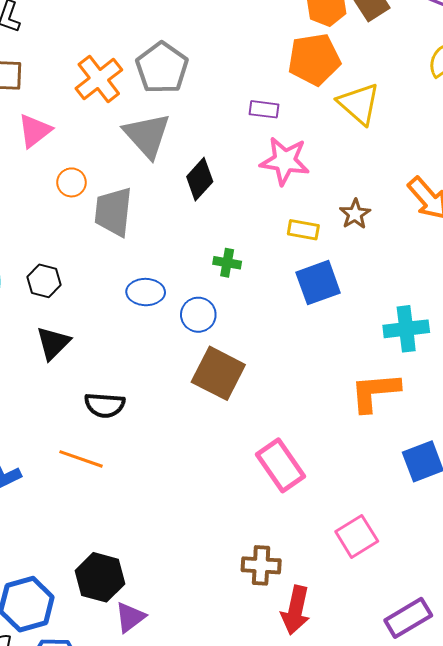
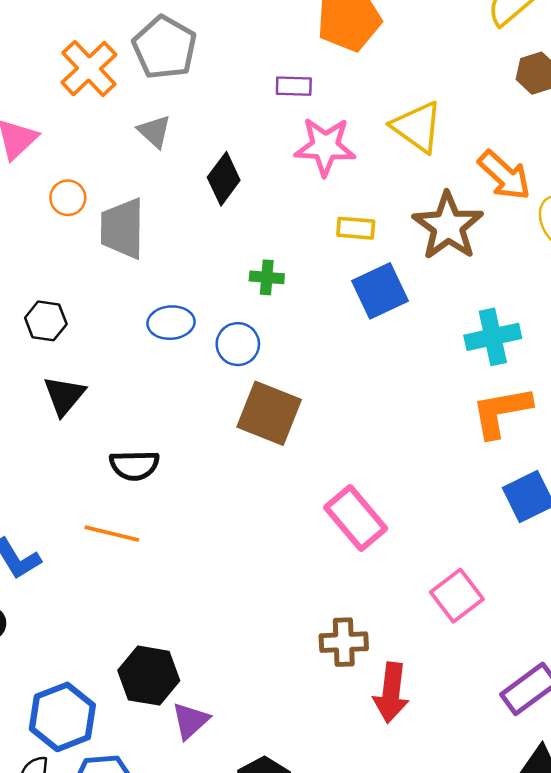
yellow triangle: (359, 104) -> (417, 127), moved
gray triangle: (147, 135) -> (154, 131), size x0.6
brown star: (355, 214) -> (448, 226), moved, size x1.8
orange L-shape: (375, 392) -> (501, 412), moved

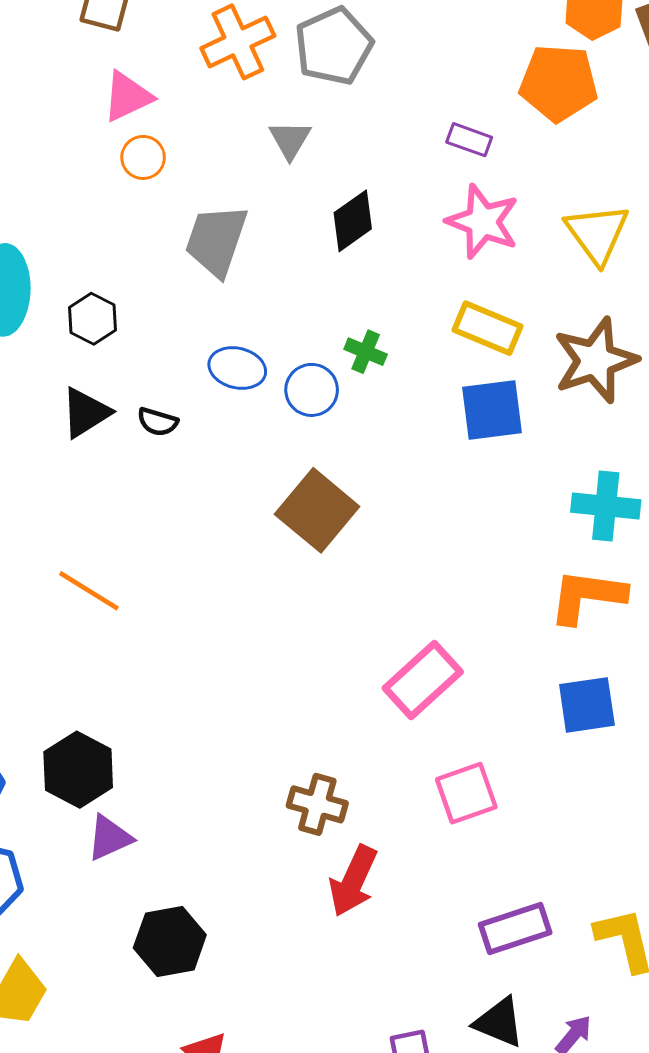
orange circle: (68, 198) -> (143, 157), moved
yellow rectangle: (356, 228) -> (488, 328), size x1.4
blue circle: (238, 344) -> (312, 390), moved
black semicircle: (134, 465) -> (158, 422), moved, size x0.7
pink rectangle: (356, 518) -> (423, 680), moved, turned 70

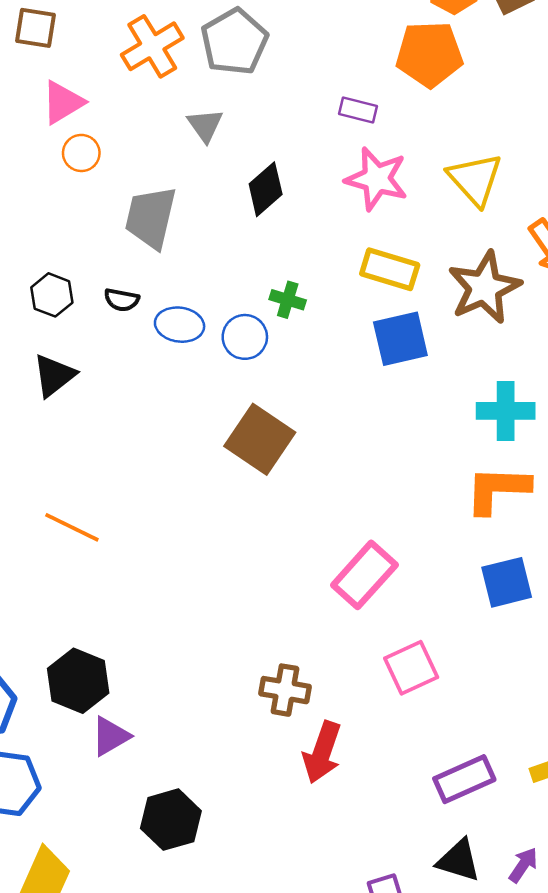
black semicircle: (158, 422) -> (122, 300), moved

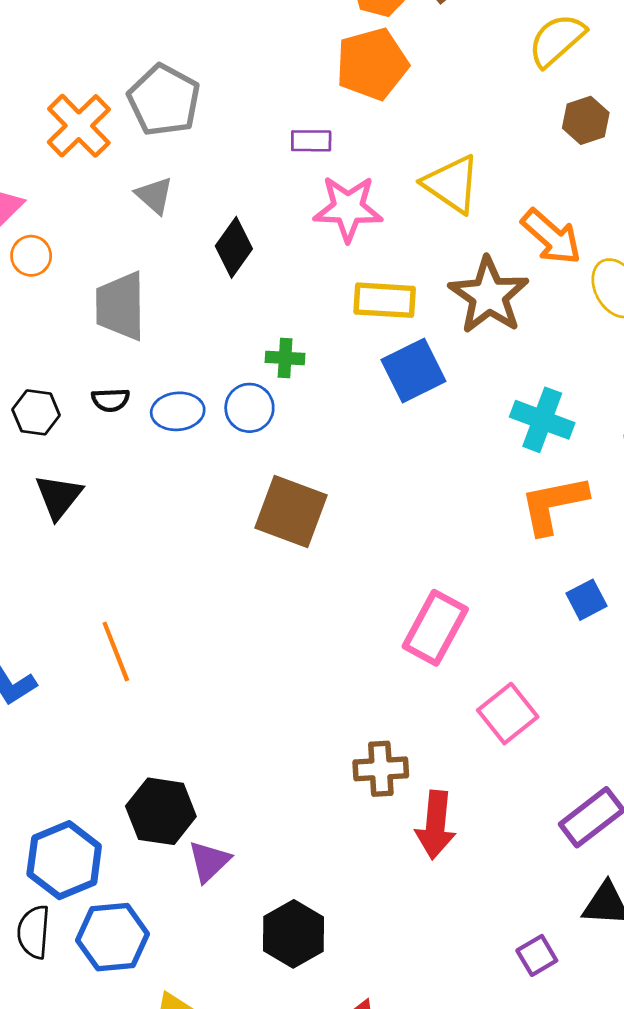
cyan cross: (506, 411) -> (542, 420), turned 34
orange line: (72, 527) -> (116, 651), turned 56
blue square: (507, 582) -> (587, 600), size x0.7

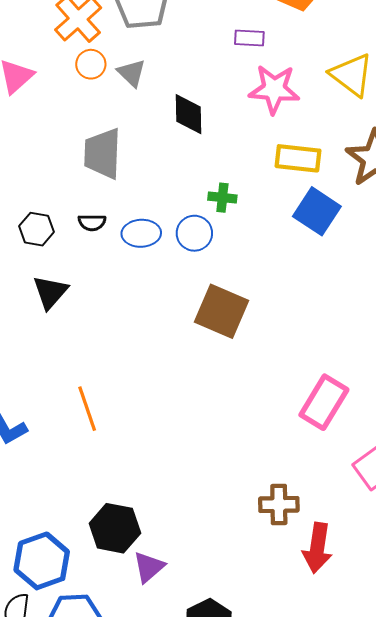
black diamond: (234, 247) -> (189, 114), turned -39
orange circle: (31, 256) -> (91, 64), moved
blue square: (413, 371) -> (317, 211), turned -33

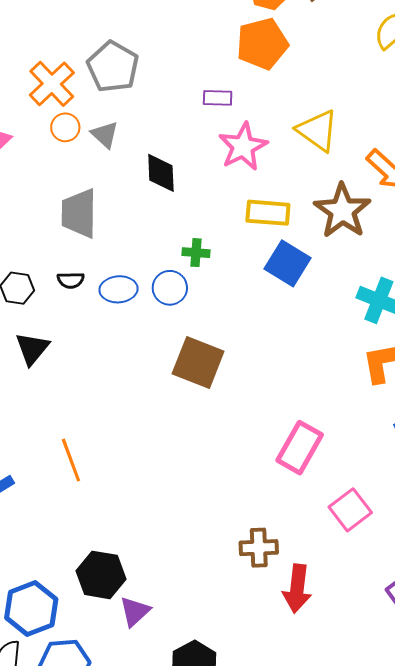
pink star: (274, 89) -> (243, 147), turned -30

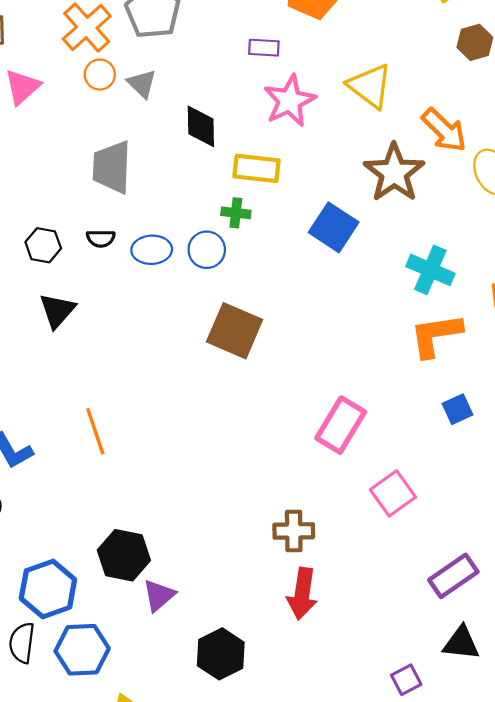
yellow rectangle: (268, 213) -> (257, 168), moved
red arrow: (297, 588) -> (302, 594), moved

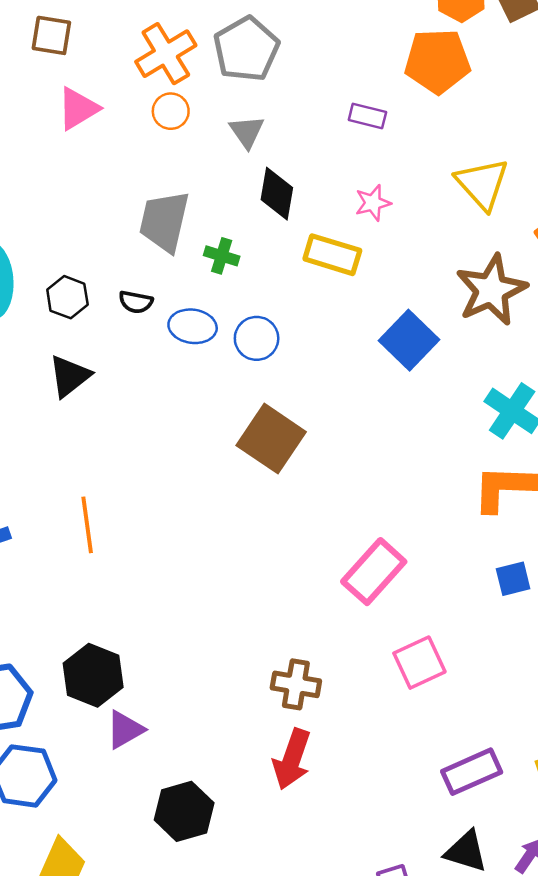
gray triangle: (142, 84) -> (247, 132), moved
pink star: (290, 101) -> (373, 203), moved, size x0.6
green cross: (236, 213) -> (222, 256), moved

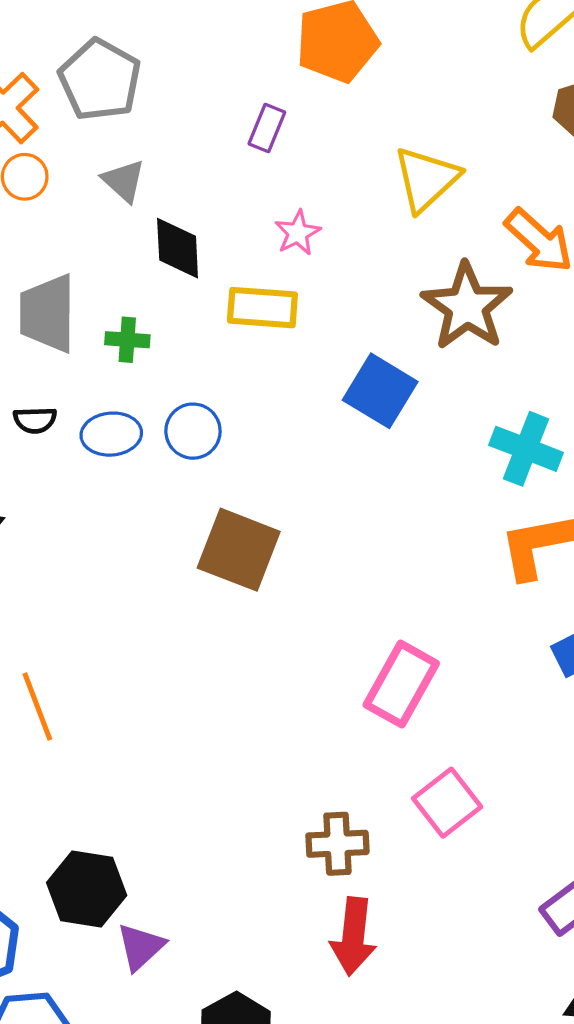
purple rectangle: (367, 116) -> (267, 128), turned -69
yellow triangle: (482, 184) -> (426, 179), turned 42
pink square: (419, 663) -> (447, 803), moved

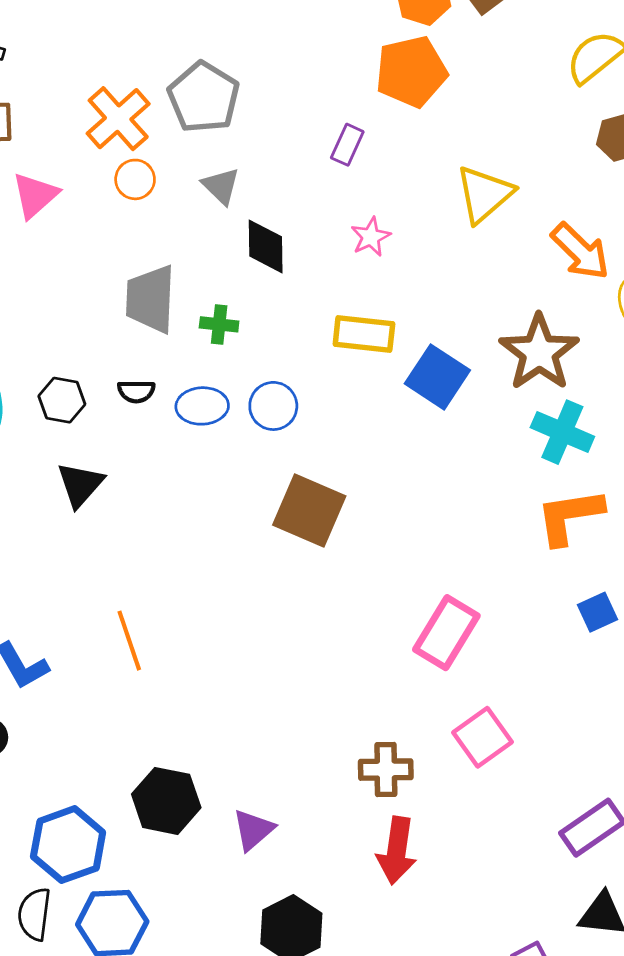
brown star: (467, 307) -> (539, 352), moved
yellow rectangle: (262, 308) -> (364, 334), moved
purple triangle: (141, 947) -> (253, 830), moved

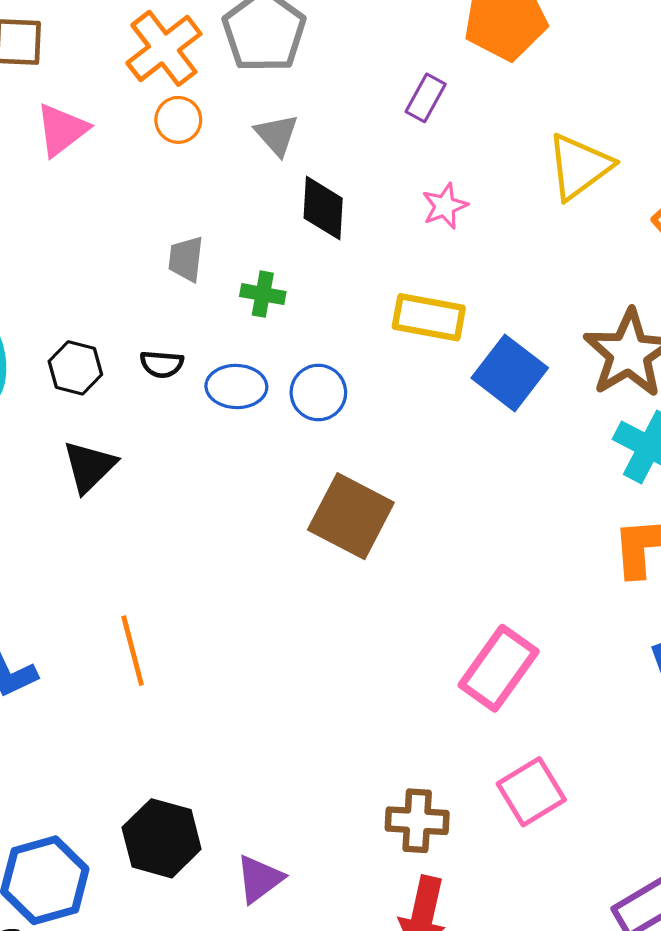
gray trapezoid: (151, 299) -> (186, 259), size x0.6

